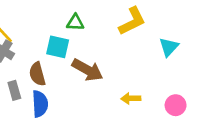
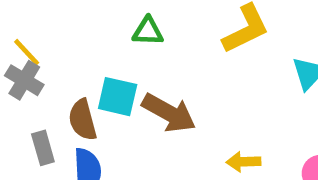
cyan square: (58, 47) -> (118, 97), moved

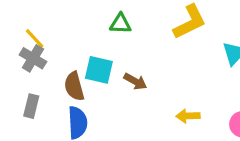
brown arrow: (169, 113) -> (135, 81), size x0.6
gray rectangle: (43, 148) -> (31, 106), moved, turned 30

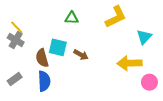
gray rectangle: (31, 106) -> (15, 79), moved, turned 40
yellow arrow: (188, 116) -> (129, 63), moved, size x1.6

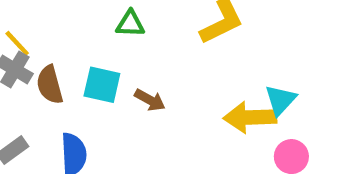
cyan triangle: (144, 37) -> (280, 100), moved
brown semicircle: (42, 58) -> (50, 85), moved

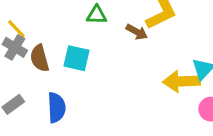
brown arrow: (150, 100) -> (137, 32), moved

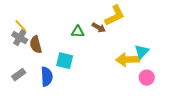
green triangle: (97, 15) -> (78, 32), moved
cyan square: (77, 58) -> (65, 61), moved

